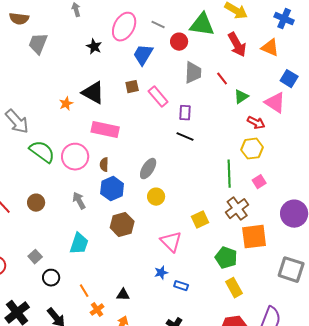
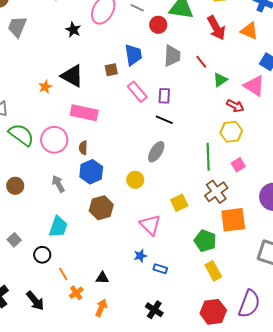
blue trapezoid: (143, 55) -> (133, 55), moved, turned 140
pink rectangle: (158, 97) -> (137, 92), moved
gray ellipse: (148, 169) -> (156, 152), moved
black circle: (51, 278) -> (42, 255), moved

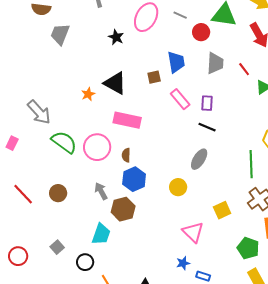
brown hexagon: (101, 208) -> (123, 209), moved

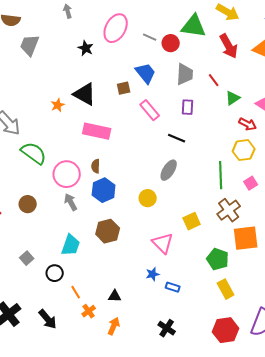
gray line: (180, 15) -> (150, 37), moved
blue trapezoid: (176, 62) -> (146, 73), turned -30
purple rectangle: (207, 103) -> (188, 107), moved
pink circle: (97, 147) -> (67, 174), moved
brown hexagon: (123, 209) -> (108, 231), moved

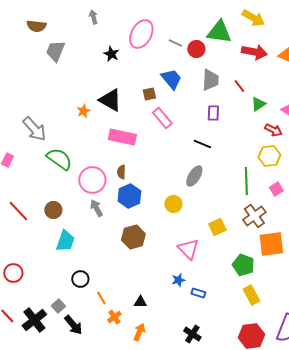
red arrow: (229, 46) -> (254, 52), turned -50
pink rectangle: (150, 110) -> (162, 118), moved
cyan trapezoid: (71, 245) -> (65, 241), moved
gray square: (27, 258) -> (58, 306), moved

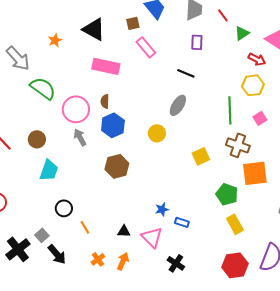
orange star: (83, 111) -> (55, 40), moved
brown cross: (254, 216) -> (238, 145), turned -35
pink triangle: (188, 249) -> (152, 237), moved
orange cross: (114, 317) -> (98, 259), moved

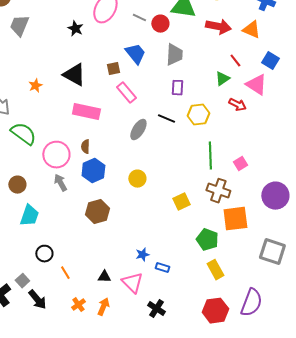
red line: (223, 15) -> (235, 61), moved
yellow hexagon: (253, 85) -> (198, 115), moved
gray ellipse: (178, 105) -> (138, 130), moved

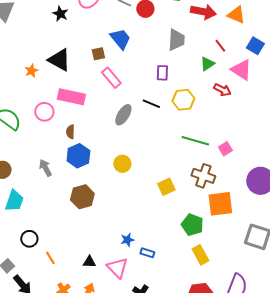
gray trapezoid: (174, 55) -> (176, 40), moved
orange star: (35, 86) -> (31, 71), moved
pink circle: (56, 155) -> (44, 112), moved, size x0.7
green line: (210, 156) -> (195, 141), turned -72

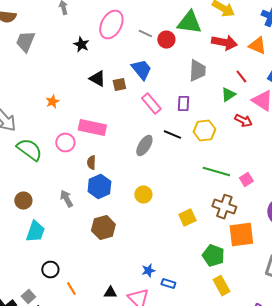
black triangle: (59, 60) -> (97, 79), moved, size x0.7
pink rectangle: (111, 78) -> (151, 104), moved

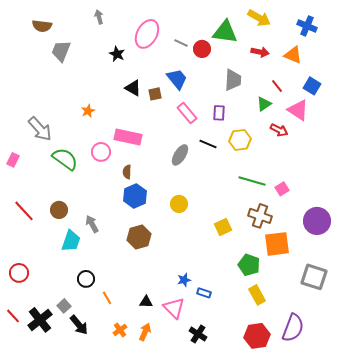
red arrow: (224, 43) -> (260, 52), size x0.7
gray arrow: (66, 199) -> (92, 224), moved

